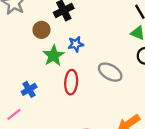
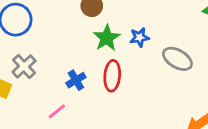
blue star: (76, 44) -> (140, 37), moved
red ellipse: (71, 82) -> (112, 76), moved

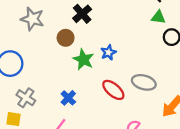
gray ellipse: (177, 59) -> (144, 82), moved
red ellipse: (112, 76) -> (113, 90), moved, turned -40

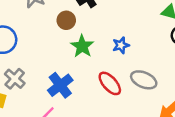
blue star: (108, 52) -> (121, 45), moved
blue cross: (68, 98) -> (60, 85), size x1.5

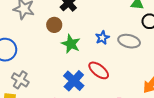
gray ellipse: (144, 80) -> (129, 41), moved
blue cross: (60, 85) -> (74, 81), moved

